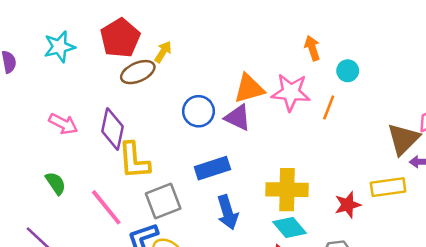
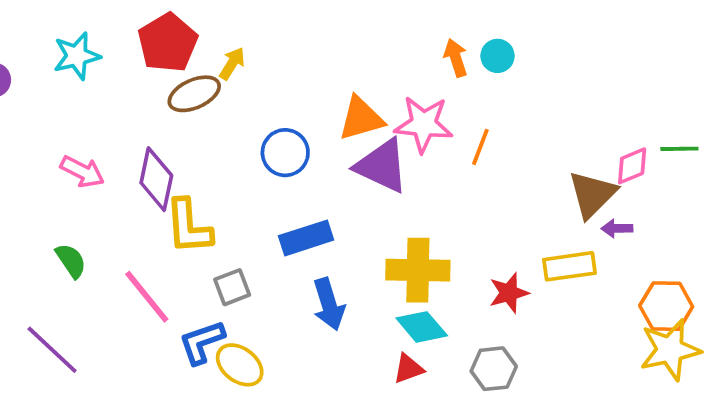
cyan circle: (348, 71) -> (497, 56), moved
purple triangle: (238, 118) -> (382, 166), moved, size x1.4
gray square: (163, 201) -> (232, 287), size x0.7

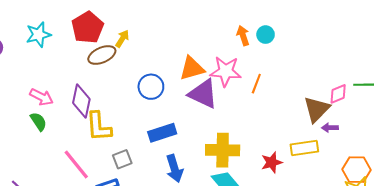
green semicircle: (71, 261) -> (38, 121), moved

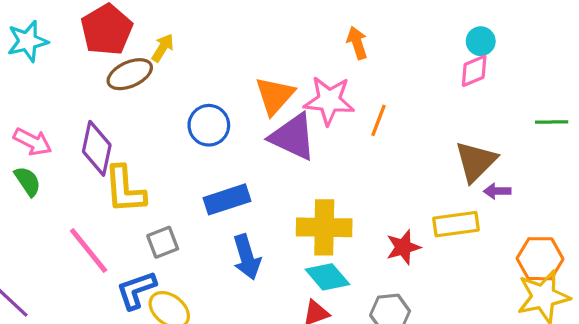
cyan circle: (266, 35) -> (481, 41), moved
orange triangle: (192, 68) -> (275, 96), turned -32
pink diamond: (338, 94) -> (474, 71), moved

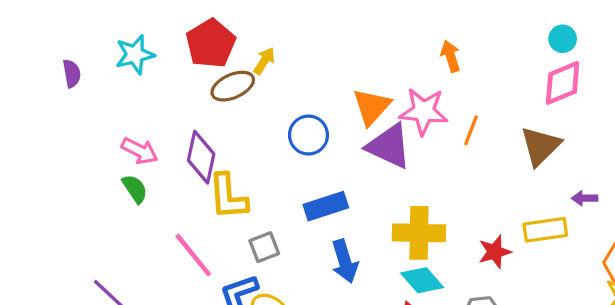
cyan circle: (481, 41) -> (563, 39), moved
pink diamond: (474, 71) -> (563, 83), size x1.4
brown triangle: (476, 161) -> (541, 146), moved

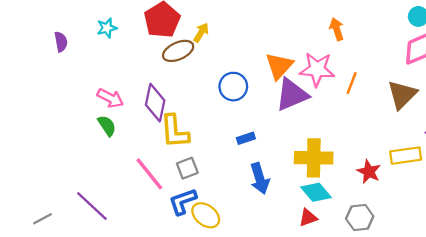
cyan star: (135, 55) -> (107, 28), size x0.7
purple triangle: (389, 146) -> (292, 95), turned -48
blue rectangle: (326, 206) -> (246, 138), size x0.6
gray square: (264, 247) -> (187, 168), moved
red star: (495, 252) -> (369, 172), turned -30

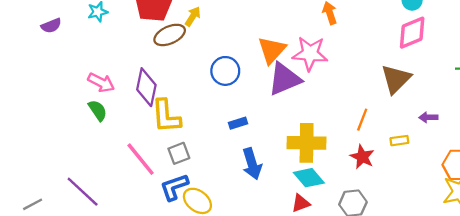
purple semicircle: (61, 42) -> (51, 26), turned 78
orange line: (352, 83) -> (362, 120), moved
yellow rectangle: (406, 156) -> (399, 141), size x0.6

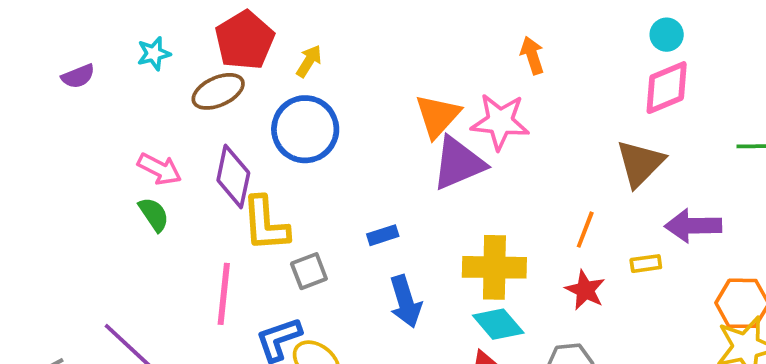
brown ellipse: (170, 35) -> (218, 91), moved
blue circle: (225, 71) -> (305, 129), moved, size x1.4
purple arrow: (428, 117) -> (693, 226), size x1.8
gray square: (179, 153) -> (309, 271), moved
pink line: (141, 159) -> (224, 294), turned 45

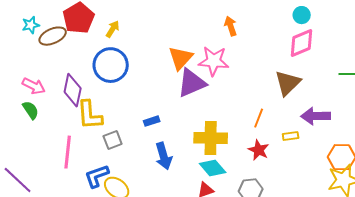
brown ellipse: (218, 91) -> (53, 36), moved

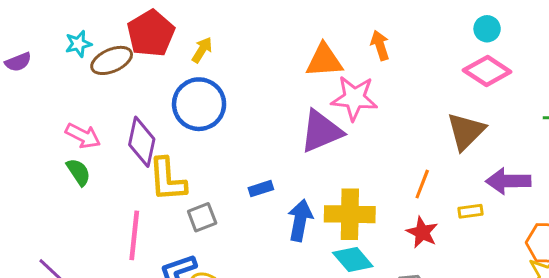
pink diamond: (302, 43) -> (487, 71), turned 56
orange triangle: (181, 58) -> (324, 60), moved, turned 44
blue arrow: (164, 156) -> (300, 220), moved, turned -152

